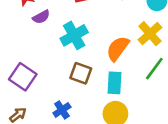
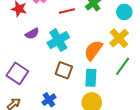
purple semicircle: (41, 17) -> (32, 34), moved

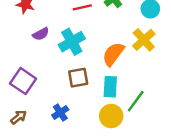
green line: (123, 66) -> (136, 101), moved
brown square: (64, 70) -> (78, 78), turned -30

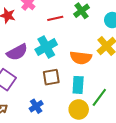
purple semicircle: (41, 34) -> (17, 52), moved, size x1.5
orange semicircle: (113, 54) -> (81, 58), turned -120

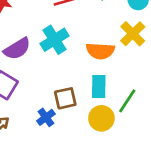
brown square: (51, 77) -> (65, 98), moved

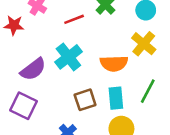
brown square: (65, 98) -> (85, 100), moved
green line: (127, 101) -> (148, 91), moved

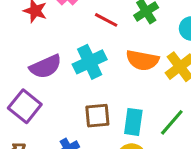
red line: (74, 19) -> (106, 20), turned 36
orange semicircle: (114, 63) -> (142, 60), moved

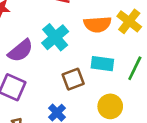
cyan rectangle: (133, 122) -> (102, 64), moved, turned -75

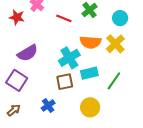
cyan cross: (55, 37) -> (69, 58), moved
cyan rectangle: (102, 64) -> (89, 73), turned -30

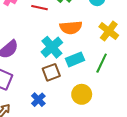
yellow cross: (115, 44) -> (109, 31), moved

